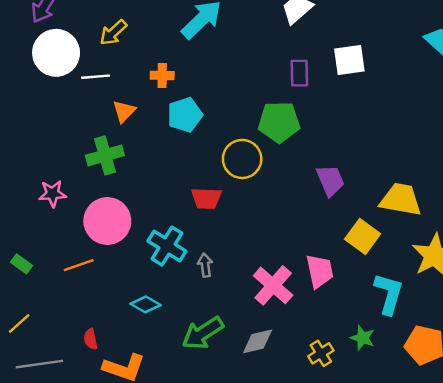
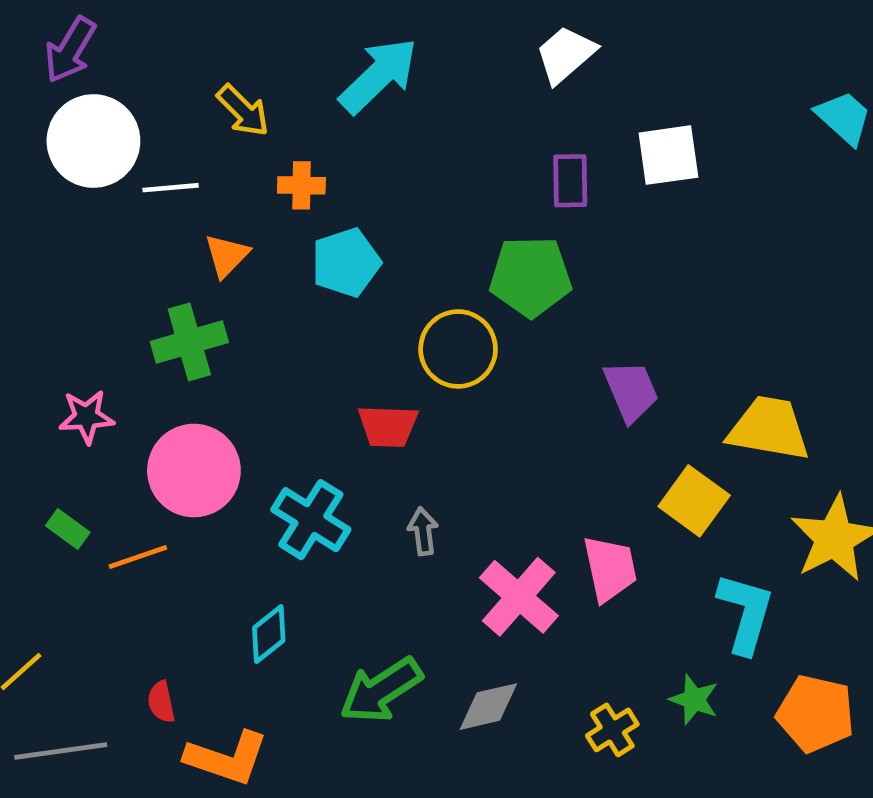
yellow arrow: (113, 33) -> (243, 111), moved, turned -92
green rectangle: (21, 264) -> (68, 529), moved
gray arrow: (205, 265) -> (423, 531), moved
cyan diamond: (145, 304) -> (269, 634), turned -68

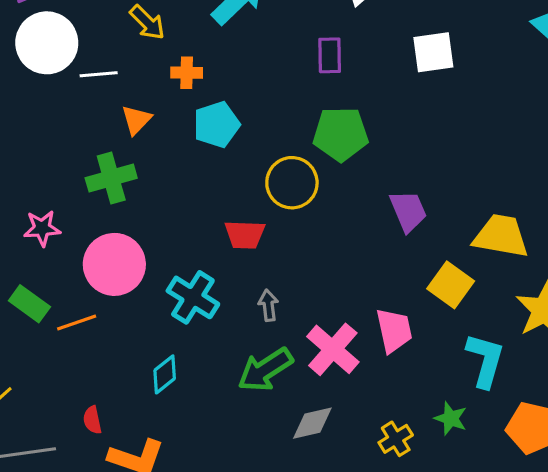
purple rectangle: (570, 181) -> (330, 55), moved
green rectangle: (68, 529) -> (29, 304), size x1.4
green arrow: (381, 690) -> (265, 370), moved

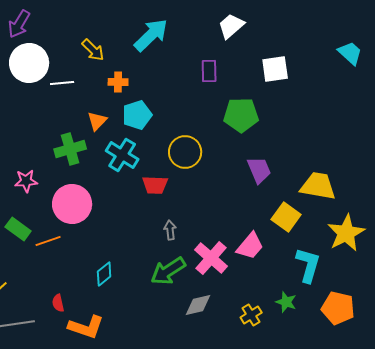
orange triangle: (136, 120) -> (97, 121), moved
green pentagon: (341, 134) -> (241, 115), moved
cyan cross: (193, 297) -> (122, 155), moved
pink trapezoid: (394, 330) -> (250, 246), turned 52

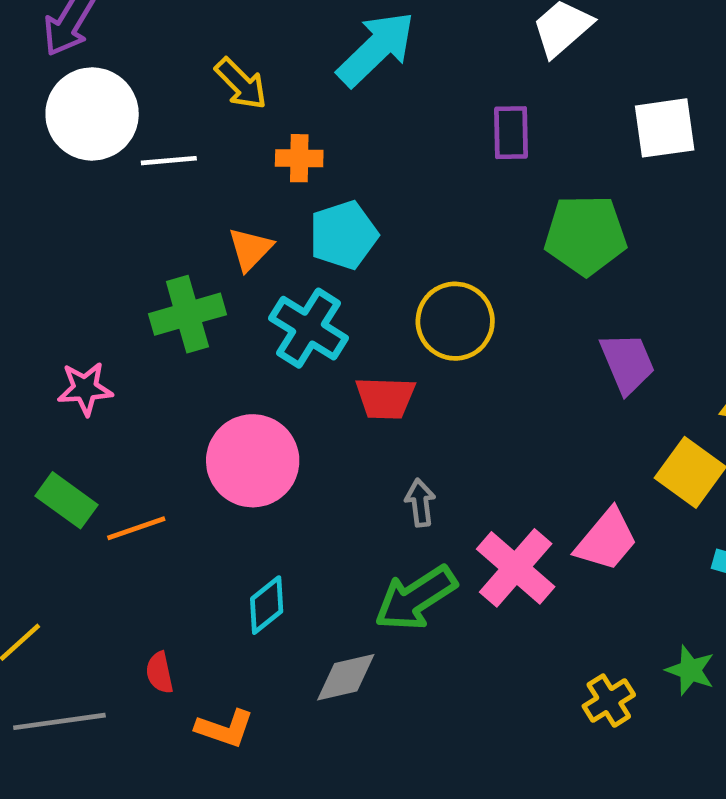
pink circle: (72, 204) -> (253, 461), moved
gray diamond: (198, 305) -> (346, 677), moved
orange L-shape: (86, 327) -> (225, 728), size x0.7

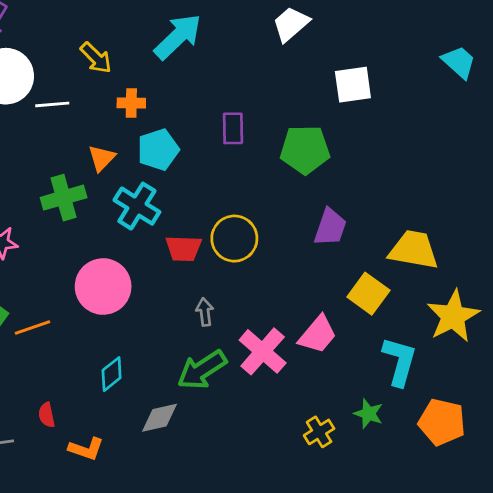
purple rectangle: (511, 133) -> (233, 128), moved
yellow circle: (455, 321) -> (234, 239), moved
purple trapezoid: (627, 363) -> (330, 227), turned 42

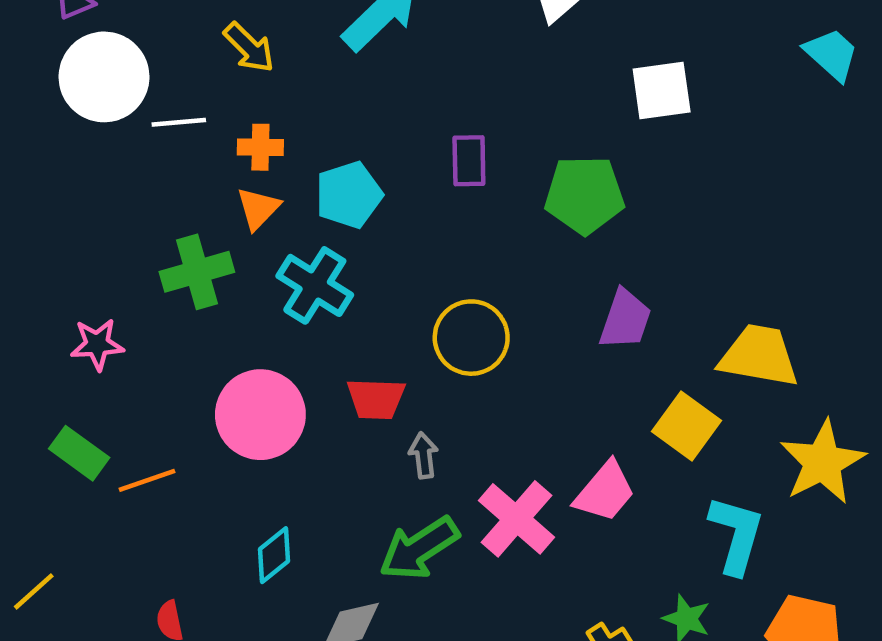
orange cross: (131, 103) -> (260, 147), moved
red trapezoid: (184, 248) -> (376, 399), moved

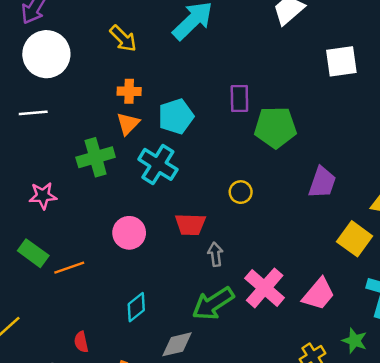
white line: (179, 122) -> (33, 113), moved
green pentagon: (584, 195) -> (275, 127), moved
yellow circle: (471, 338) -> (241, 192), size x0.6
pink circle: (260, 415) -> (129, 233), size x0.7
pink trapezoid: (605, 492) -> (319, 294), moved

